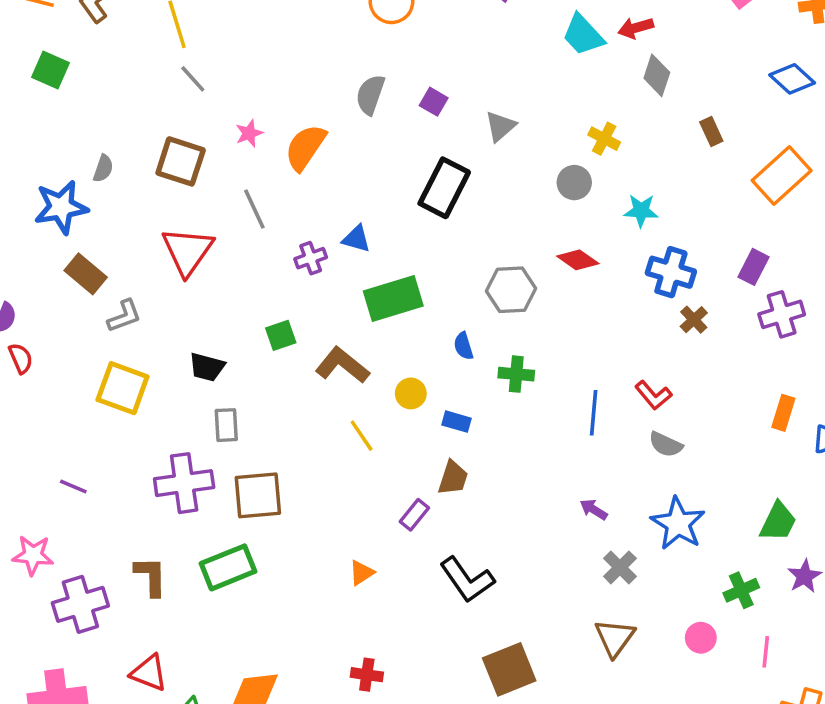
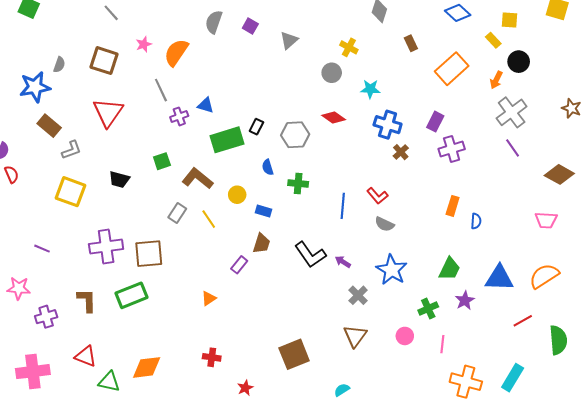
black rectangle: (444, 188) -> (256, 127), moved, size x0.5
gray line: (254, 209) -> (161, 90), moved
gray rectangle: (226, 425) -> (177, 213), moved, turned 36
black L-shape: (467, 580) -> (310, 255), moved
purple cross: (80, 604) -> (46, 317), size x0.7

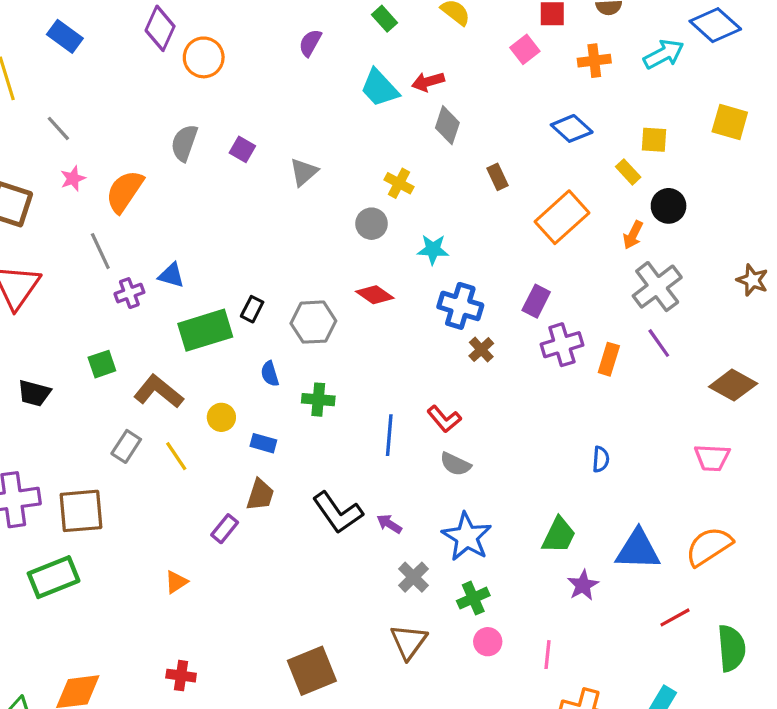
gray line: (111, 13) -> (58, 128), moved
orange rectangle: (453, 206) -> (609, 359), moved
green cross: (428, 309) -> (473, 598), moved

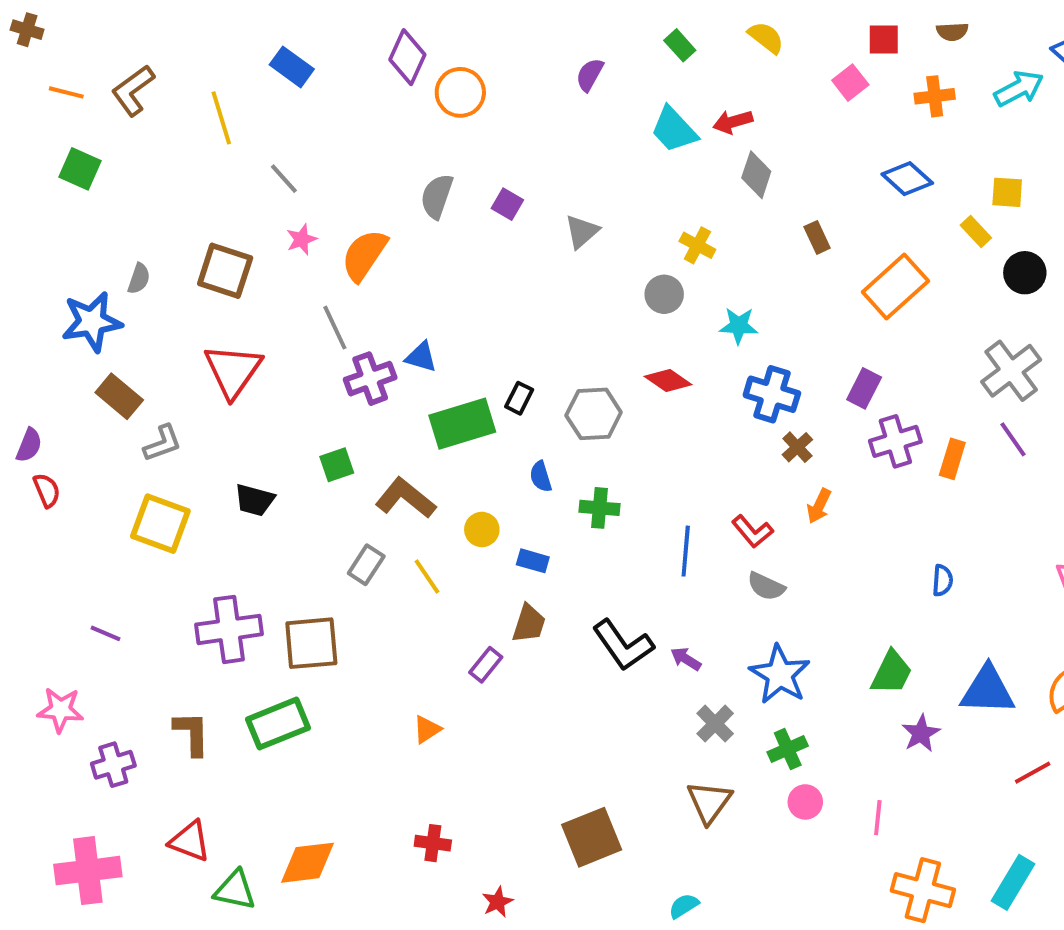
orange arrow: (633, 235) -> (819, 506), moved
purple cross: (129, 293) -> (370, 379), size x1.4

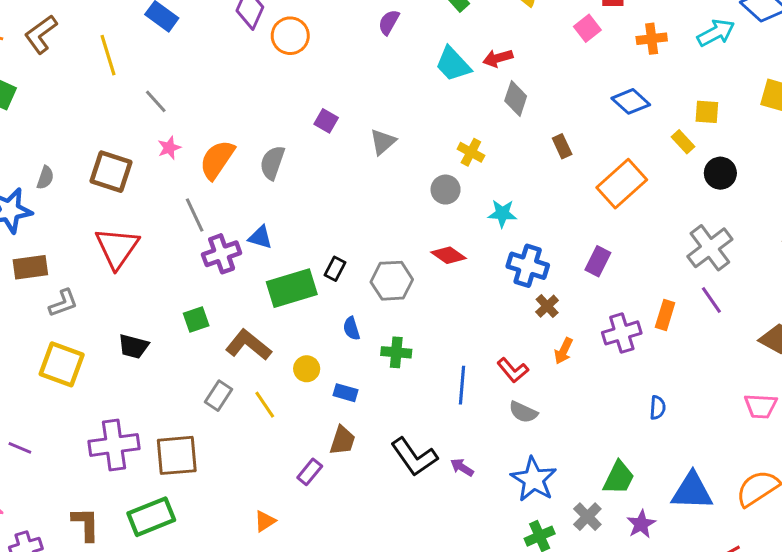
gray semicircle: (437, 196) -> (272, 163), moved
brown rectangle: (119, 396) -> (30, 267), turned -48
purple cross: (895, 441) -> (622, 333), moved
gray cross: (715, 724) -> (587, 517), moved

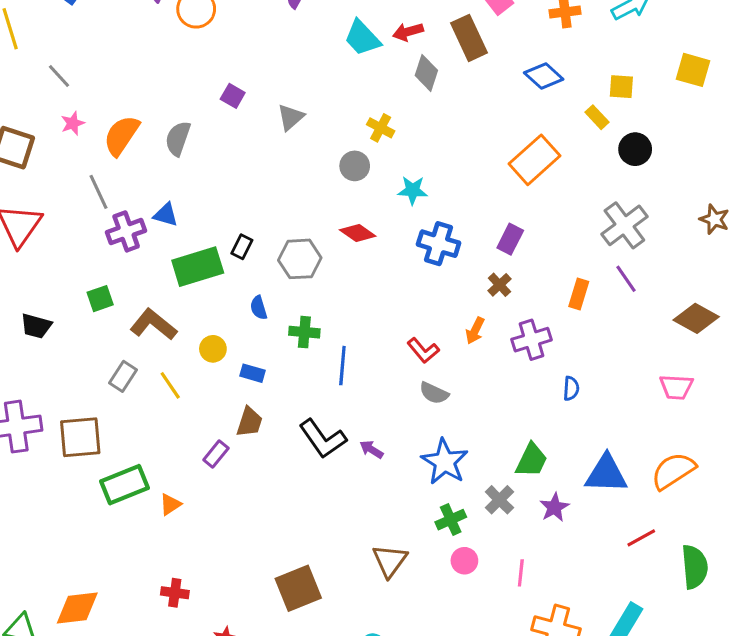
brown rectangle: (562, 146) -> (469, 38), moved, size x1.8
brown cross: (547, 306) -> (499, 285), moved
purple cross: (622, 333) -> (531, 340), moved
blue line: (462, 385) -> (342, 366), moved
green rectangle: (151, 517) -> (125, 485), moved

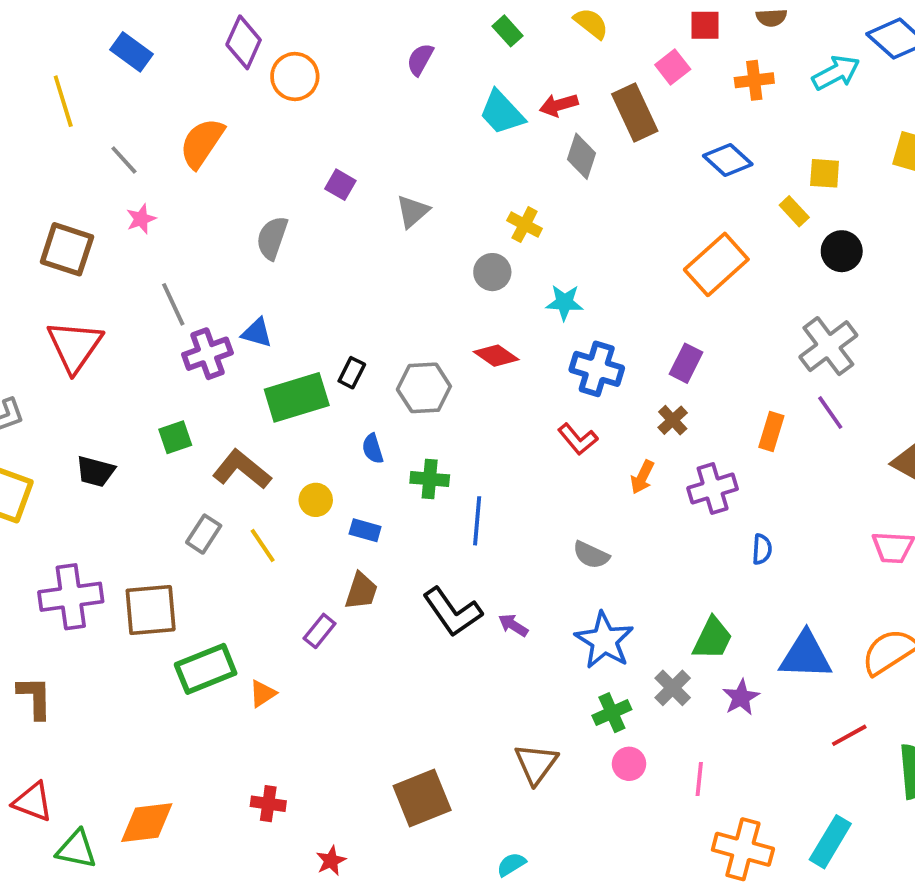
orange semicircle: (121, 135) -> (202, 143), moved
red L-shape: (423, 350) -> (578, 439), moved

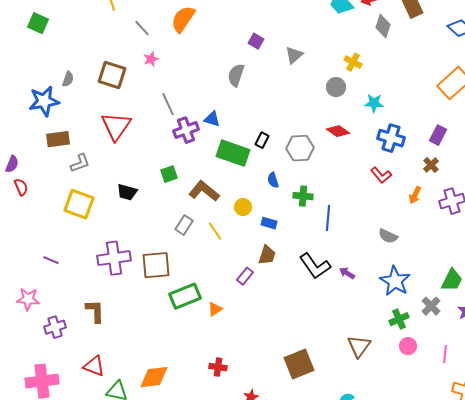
gray semicircle: (272, 238) -> (236, 75), moved
green rectangle: (297, 397) -> (233, 153), turned 36

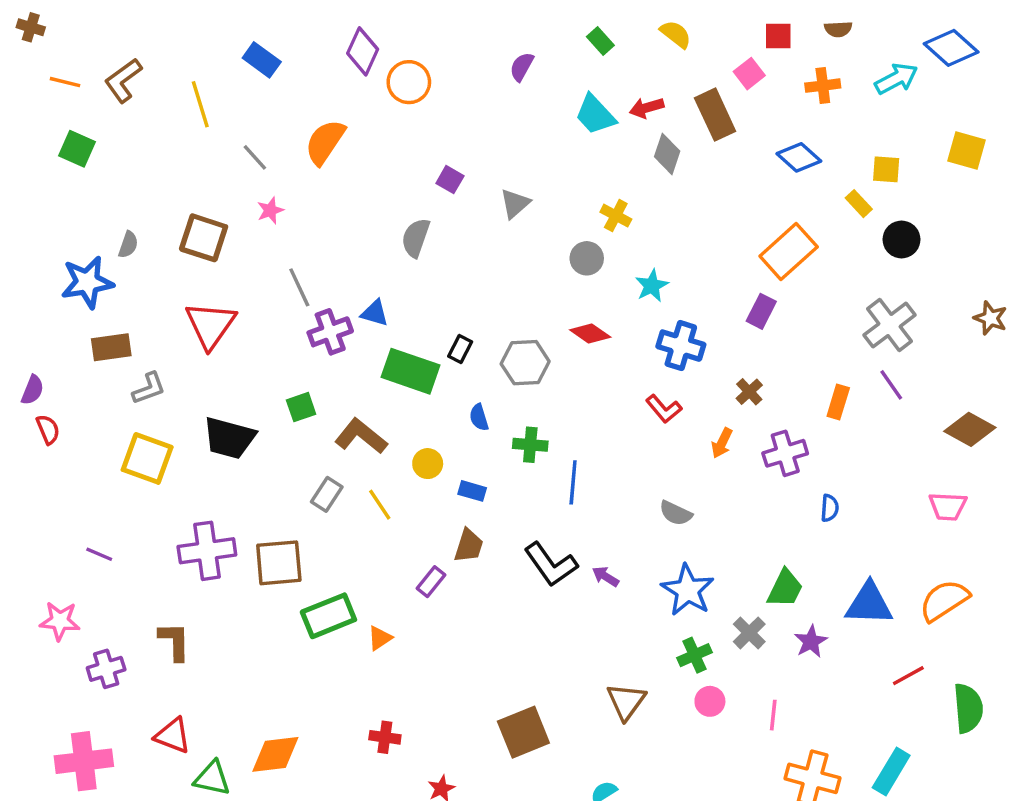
cyan star: (374, 103) -> (652, 286), turned -30
purple rectangle: (438, 135) -> (761, 311), moved
black trapezoid: (127, 192) -> (229, 438), size x1.5

